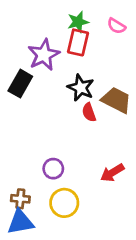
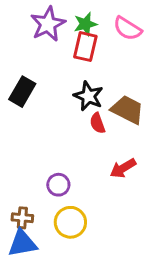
pink semicircle: (116, 26) -> (127, 29), size x1.4
purple star: (44, 55) -> (48, 24), moved
red arrow: (112, 173) -> (123, 168), moved

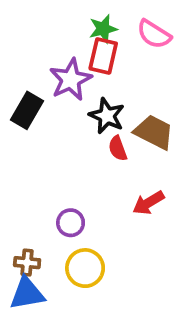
purple star: (48, 24) -> (71, 80), moved

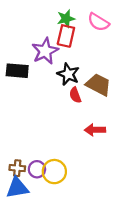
black rectangle: (27, 110) -> (17, 71), turned 65
red arrow: (148, 203) -> (95, 130), turned 30
purple circle: (71, 223) -> (37, 169), moved

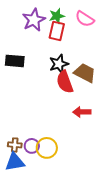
purple star: (45, 51) -> (34, 20), moved
black star: (68, 74) -> (59, 64), turned 30
red semicircle: (75, 95) -> (65, 82), size x1.6

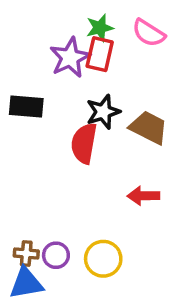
purple star: (34, 20) -> (70, 58), moved
red semicircle: (65, 82) -> (84, 143), moved, turned 30
yellow circle: (47, 148) -> (103, 259), moved

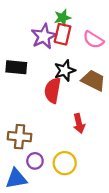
pink semicircle: (149, 33) -> (93, 40), moved
red arrow: (143, 196) -> (79, 123), moved, turned -102
brown cross: (26, 253) -> (20, 137), moved, size x1.5

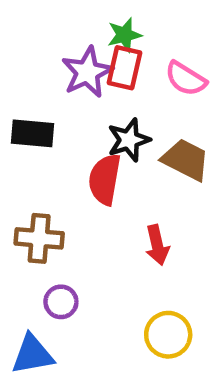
brown cross: (20, 137) -> (39, 238), moved
purple circle: (35, 161) -> (61, 302), moved
yellow circle: (65, 163) -> (168, 335), moved

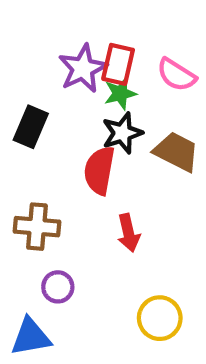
green star: (124, 35) -> (120, 93), moved
black rectangle: (33, 133) -> (31, 127), turned -72
red arrow: (157, 245) -> (129, 233), moved

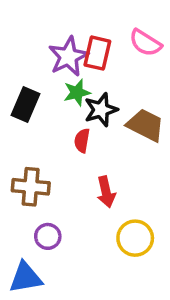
pink semicircle: (176, 75) -> (145, 43), moved
green star: (120, 93) -> (77, 93), moved
red semicircle: (99, 170) -> (82, 140), size x0.6
yellow circle: (160, 318) -> (135, 238), moved

